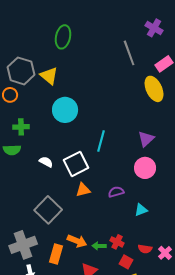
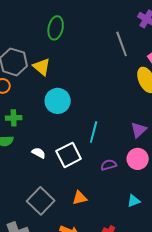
orange triangle: (83, 190) -> (80, 198), moved
purple semicircle: (116, 192) -> (109, 165), moved

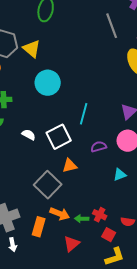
orange triangle: (80, 198) -> (70, 166), moved
gray square: (41, 201) -> (48, 185), moved
cyan triangle: (134, 201) -> (120, 175), moved

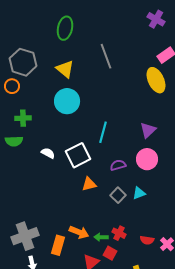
gray line: (112, 26) -> (106, 56), moved
yellow triangle: (32, 49) -> (65, 69), moved
gray square: (48, 185) -> (118, 195), moved, size x0.6
red square: (109, 235) -> (110, 253), moved

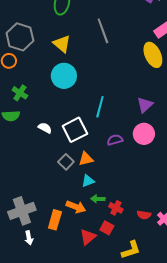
green cross: (23, 118) -> (20, 93), turned 35
cyan triangle: (139, 193) -> (88, 181), moved
gray square: (118, 195) -> (66, 162), moved
green arrow: (101, 237) -> (98, 199), moved

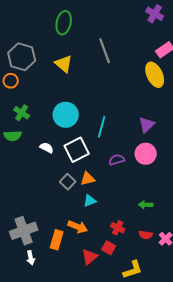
cyan circle: (64, 76) -> (66, 115), moved
green arrow: (98, 199) -> (146, 205), moved

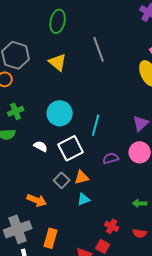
green cross: (22, 113) -> (16, 111), turned 35
orange arrow: (78, 227) -> (37, 200), moved

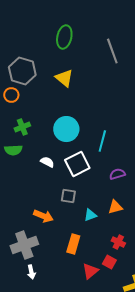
gray line: (99, 49) -> (112, 51), moved
orange triangle: (82, 177) -> (115, 207), moved
gray square: (62, 180) -> (68, 196), turned -35
orange rectangle: (51, 238) -> (73, 244), moved

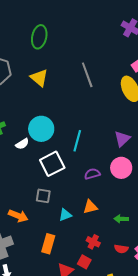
gray line: (112, 51) -> (87, 75), moved
white semicircle: (47, 162) -> (22, 144), moved, turned 120

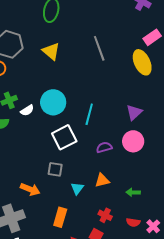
white semicircle: (22, 144) -> (27, 110), moved
cyan triangle: (65, 215) -> (77, 188), turned -32

